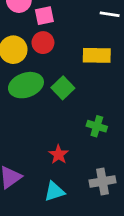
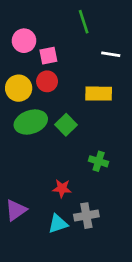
red star: (59, 155) -> (62, 188), turned -30
gray cross: (102, 181) -> (86, 216), moved

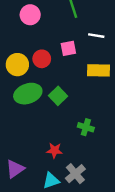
pink circle: (24, 41) -> (30, 15), moved
pink square: (48, 56) -> (68, 48), moved
yellow rectangle: (99, 94) -> (99, 70), moved
gray cross: (86, 216) -> (75, 174), turned -30

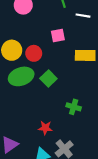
white line: (96, 36) -> (83, 16), moved
red circle: (42, 59) -> (34, 53), moved

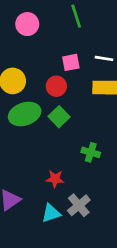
white line: (83, 16) -> (104, 58), moved
red circle: (34, 53) -> (56, 86), moved

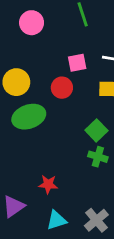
green square: (59, 117) -> (96, 130), moved
red star: (55, 179) -> (48, 184), moved
gray cross: (79, 205) -> (96, 220), moved

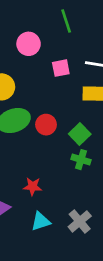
pink circle: (32, 23) -> (29, 44), moved
red circle: (62, 88) -> (46, 125), moved

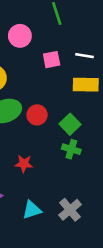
red star: (33, 186) -> (24, 164), moved

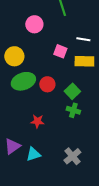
pink square: (52, 60) -> (60, 51), moved, turned 32
cyan triangle: (32, 210) -> (33, 154), moved

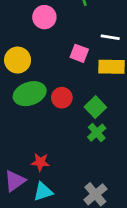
green cross: (73, 110) -> (97, 133), turned 32
red star: (37, 121) -> (40, 162), moved

